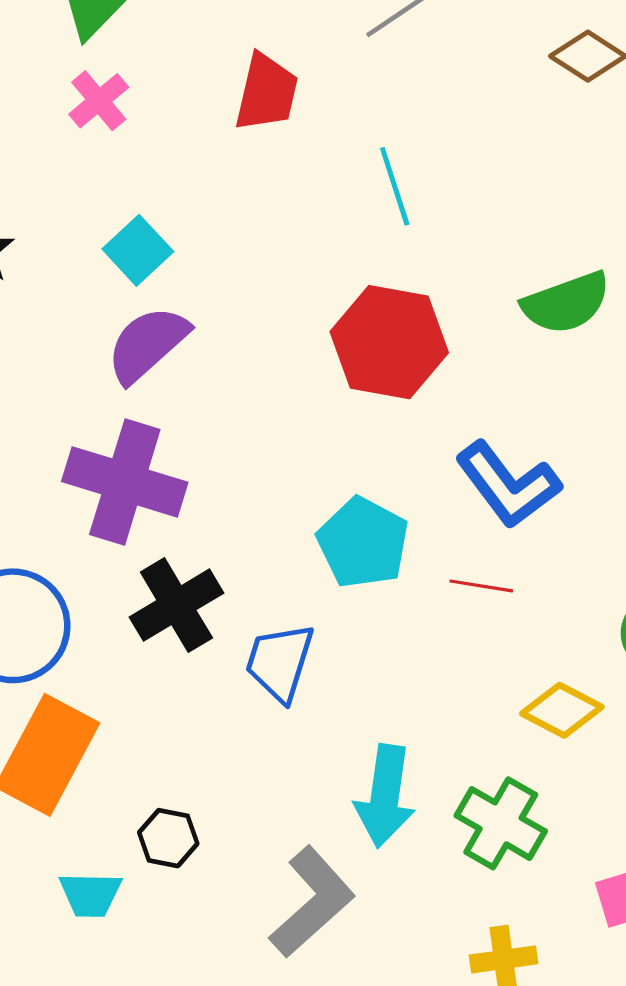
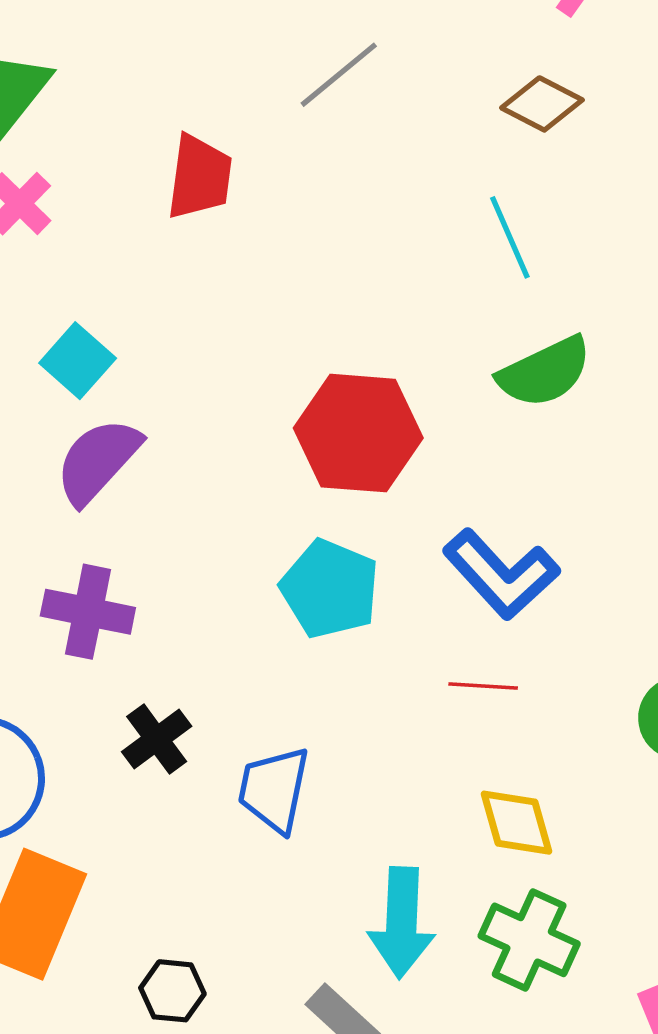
cyan line: (395, 186) -> (510, 237), moved
purple cross: (125, 482) -> (88, 612), size x0.7
cyan pentagon: (363, 543) -> (330, 589), moved
black cross: (176, 605) -> (157, 739), size x0.7
yellow diamond: (562, 710) -> (517, 823), moved, turned 52

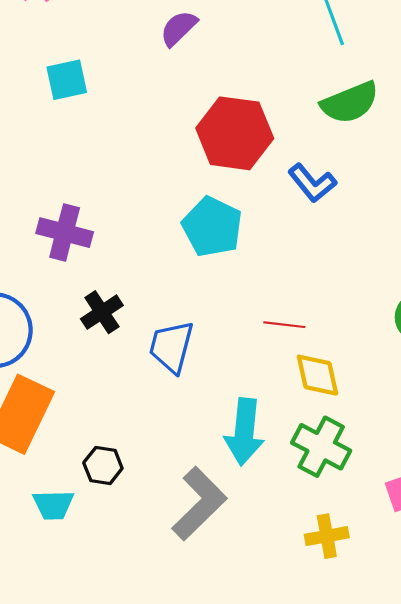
cyan square: (78, 361) -> (67, 80), turned 33
purple semicircle: (98, 461) -> (179, 28), moved, size x0.7
blue L-shape: (501, 574) -> (312, 183), moved, size x0.7
red line: (483, 686) -> (284, 325), moved

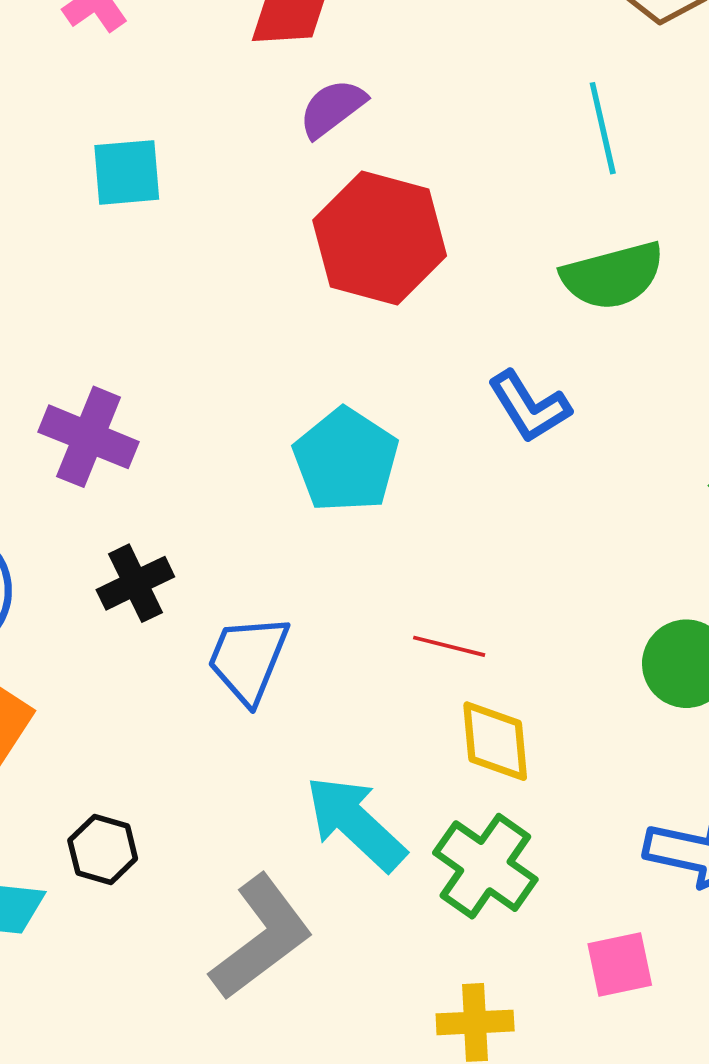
red hexagon: (235, 133) -> (380, 238), moved
cyan arrow: (244, 432) -> (355, 823), turned 120

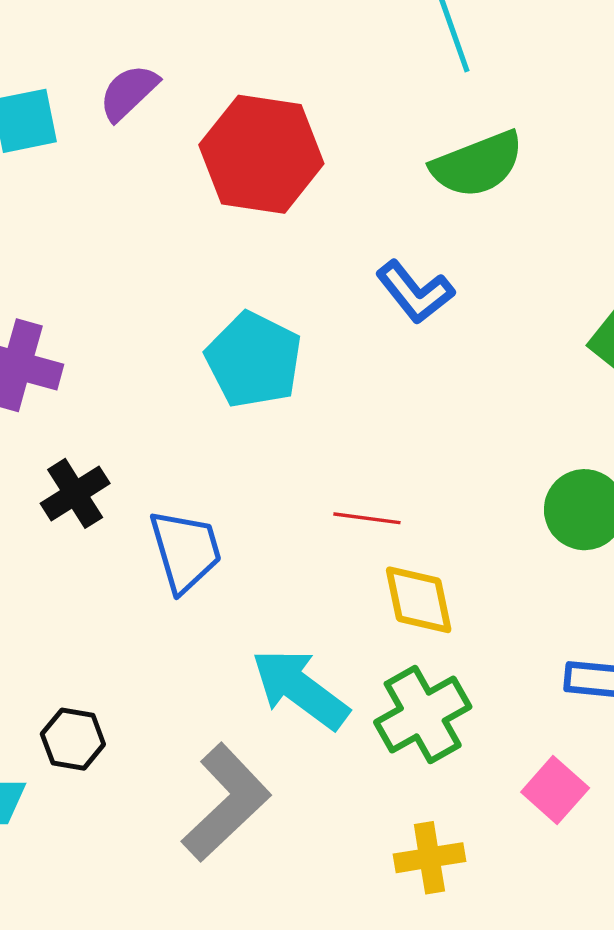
purple semicircle: (332, 108) -> (129, 92), moved
blue trapezoid: (248, 659) -> (185, 551), turned 148
green cross: (485, 866) -> (423, 715), turned 32
pink square: (620, 964) -> (555, 790), turned -30

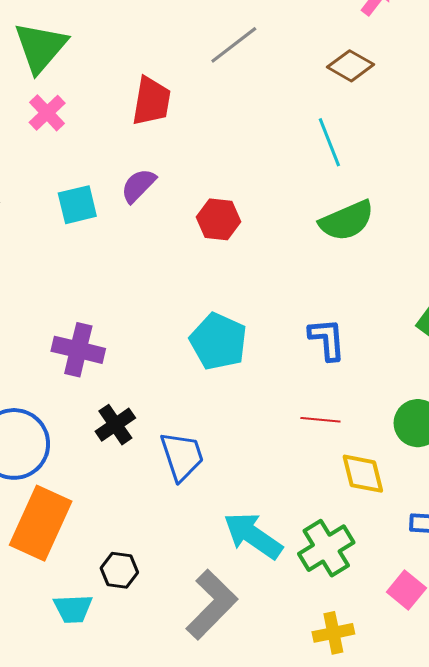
red hexagon: (261, 154) -> (218, 219), size x0.6
blue L-shape: (415, 292) -> (327, 339), moved, turned -144
red line: (367, 518) -> (320, 420), moved
yellow diamond: (419, 600) -> (363, 474), moved

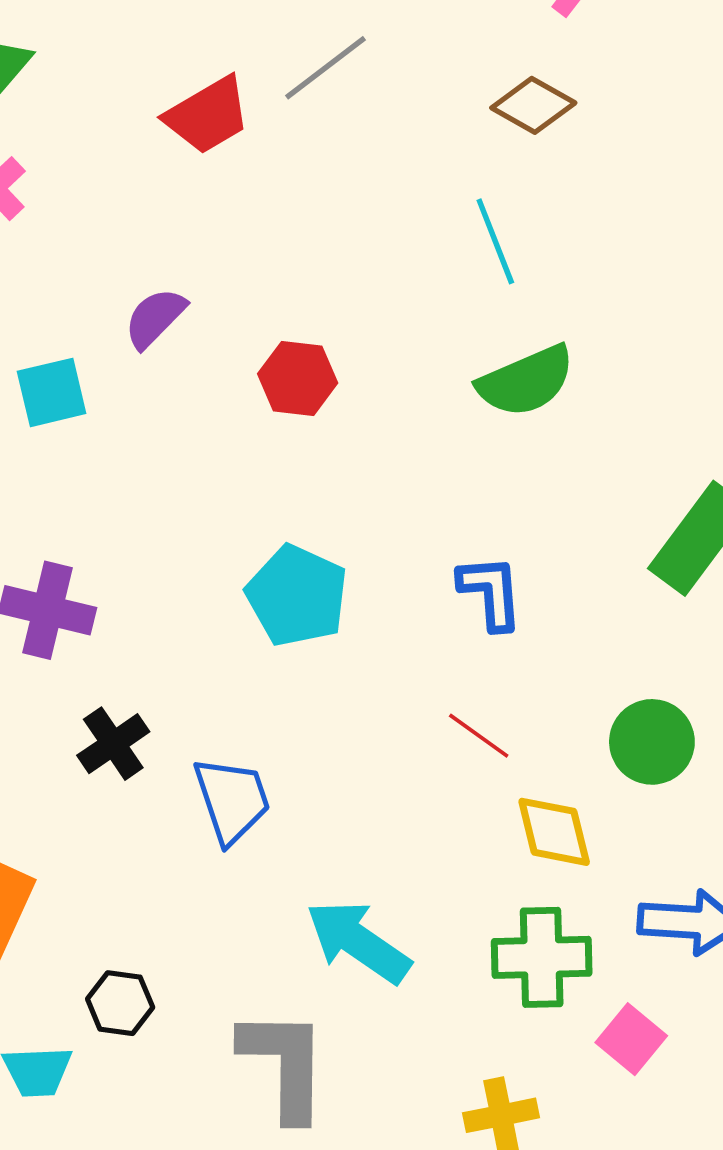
red trapezoid: (151, 101) -> (208, 115), moved, turned 50
cyan square: (77, 205) -> (52, 392), moved
red line: (320, 420) -> (479, 736), turned 30
green cross: (326, 548) -> (542, 957), moved, turned 30
gray L-shape: (212, 605) -> (284, 1064), turned -44

